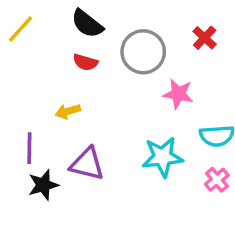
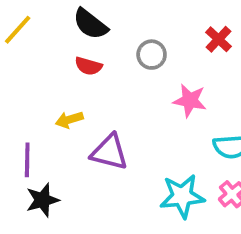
gray circle: (143, 52) -> (152, 55), size x0.6
cyan star: (162, 157) -> (182, 196), moved
purple triangle: (87, 164) -> (109, 152), moved

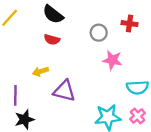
red cross: (219, 39) -> (129, 24), turned -35
gray circle: (152, 55) -> (99, 33), moved

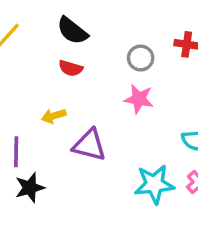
pink star: (112, 60) -> (139, 99), moved

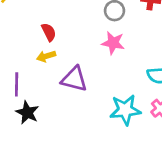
red semicircle: (71, 68) -> (49, 32), moved, turned -132
black star: (30, 188) -> (27, 113), turned -30

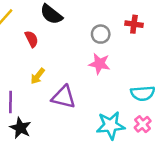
red semicircle: (49, 32) -> (32, 39), moved
yellow arrow: (46, 56) -> (38, 76), turned -35

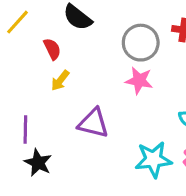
gray circle: (101, 34) -> (141, 43), size x1.5
yellow arrow: (38, 76) -> (60, 81), moved

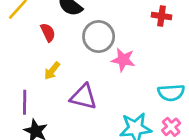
gray circle: (141, 43) -> (99, 37), moved
yellow arrow: (60, 81) -> (52, 71), moved

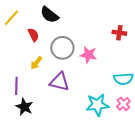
red cross: (162, 16) -> (119, 33), moved
gray circle: (99, 37) -> (62, 48), moved

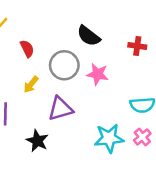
black semicircle: (49, 15) -> (89, 36), moved
purple triangle: (59, 82) -> (60, 109), turned -30
black star: (24, 107) -> (37, 141), moved

